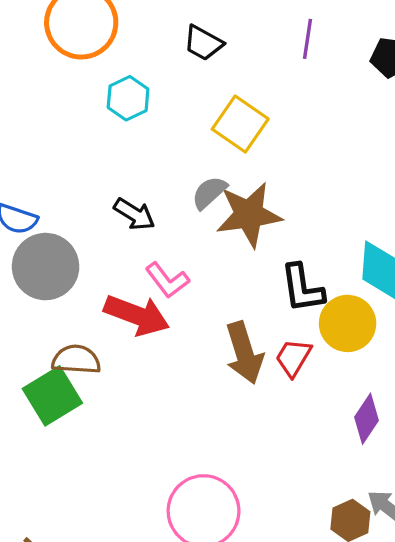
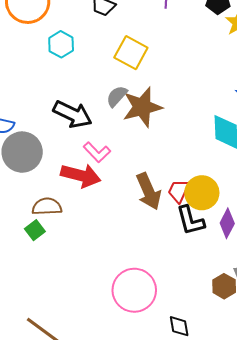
black arrow: (134, 214) -> (73, 114), size x1.5
black L-shape: (302, 288) -> (190, 220), moved
yellow circle: (348, 323) -> (202, 193), moved
green square: (52, 396) -> (35, 230), size x0.6

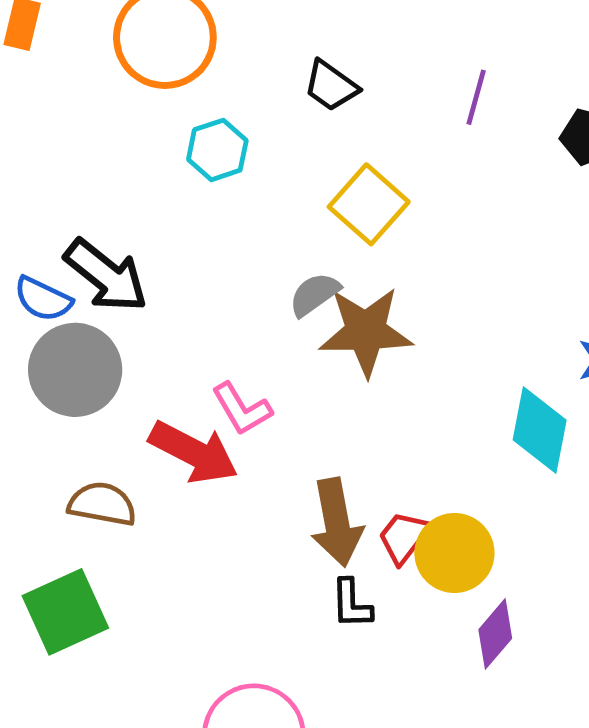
black arrow: (73, 114) -> (106, 276), moved
black L-shape: (190, 220) -> (351, 604), moved, size x0.7
green square: (35, 230) -> (65, 612), moved, size x1.8

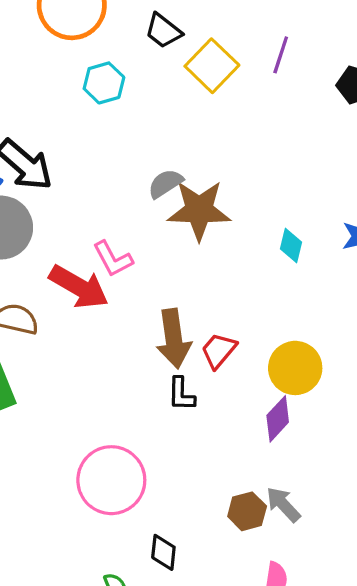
black trapezoid: (331, 86) -> (163, 31), moved
yellow square: (369, 204) -> (212, 66), moved
cyan diamond: (540, 430) -> (291, 245), moved, size x0.6
yellow circle: (454, 553) -> (295, 368), moved

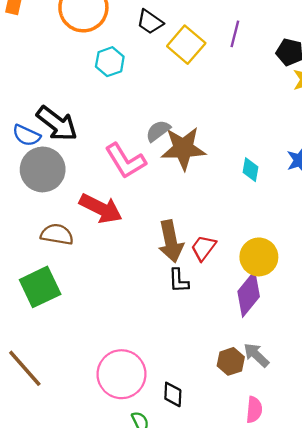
pink L-shape: (113, 259) -> (125, 161), moved, size x1.4
purple diamond: (278, 419) -> (249, 294), size x1.4
pink circle: (111, 480) -> (122, 374), moved

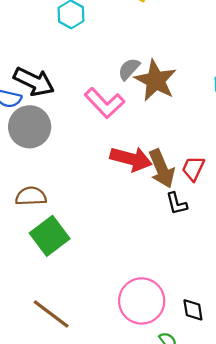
brown star: (183, 148) -> (156, 80), turned -30
red arrow: (101, 208) -> (131, 159), moved
brown semicircle: (57, 234) -> (31, 196), moved

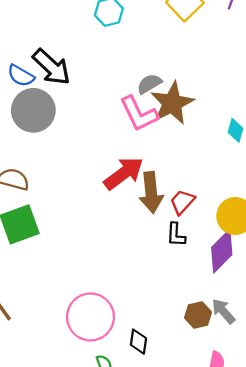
pink L-shape: (104, 103) -> (139, 114), moved
red arrow: (131, 159) -> (124, 173), turned -69
black L-shape: (177, 203) -> (176, 235), moved

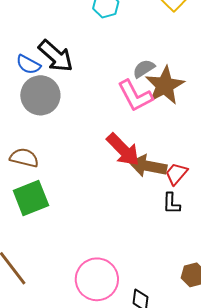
red arrow: (124, 173) -> (123, 150), turned 84
brown arrow: (151, 192) -> (148, 166), turned 108

